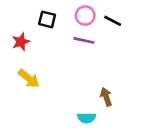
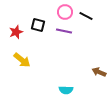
black square: (47, 19) -> (38, 25), moved
brown arrow: (106, 97) -> (99, 72), moved, turned -48

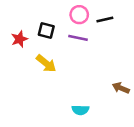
black line: (86, 16) -> (105, 20), turned -40
yellow arrow: (22, 60) -> (46, 64), moved

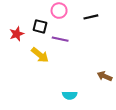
pink circle: (79, 15) -> (59, 11), moved
purple line: (78, 38) -> (60, 39), moved

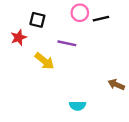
pink circle: (59, 11) -> (80, 13), moved
black square: (40, 26) -> (37, 20), moved

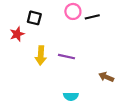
purple line: (67, 43) -> (67, 57), moved
yellow arrow: (44, 61) -> (41, 56), turned 54

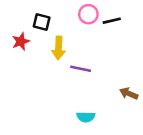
yellow arrow: (41, 56) -> (58, 48), moved

